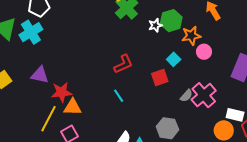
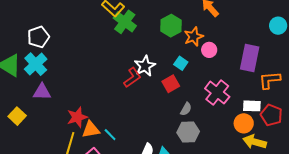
white star: (155, 25) -> (145, 66), moved, size x1.5
purple triangle: (40, 75) -> (42, 92), moved
cyan line: (119, 96) -> (110, 135), moved
gray semicircle: (186, 96) -> (186, 109), moved

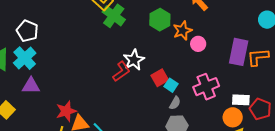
white pentagon: (38, 37) -> (27, 31), turned -30
cyan square: (181, 63) -> (171, 85), moved
orange L-shape: (270, 80) -> (258, 57), moved
pink cross: (217, 93) -> (206, 87), turned 30

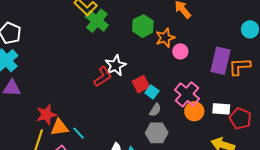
pink cross: (206, 87) -> (187, 94), turned -30
orange circle: (233, 117) -> (194, 111), moved

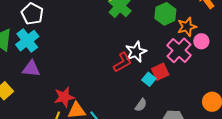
cyan square: (152, 92) -> (149, 79), moved
pink cross: (187, 94) -> (179, 50), moved
gray semicircle: (155, 110) -> (141, 105), moved

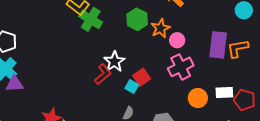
pink cross: (179, 50) -> (181, 67), moved, turned 30
purple triangle: (31, 69) -> (14, 84), moved

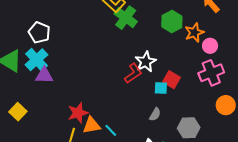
red square: (142, 77) -> (172, 80), turned -30
cyan square: (132, 87) -> (161, 88), turned -32

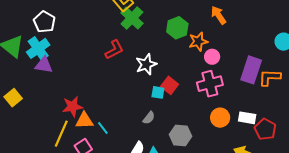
red L-shape: (133, 73) -> (114, 50), moved

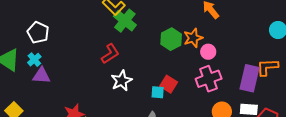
green hexagon: (177, 28) -> (171, 39), moved
cyan cross: (38, 48) -> (34, 60), size x0.6
white star: (146, 64) -> (122, 81), moved
purple rectangle: (251, 70) -> (250, 78), moved

